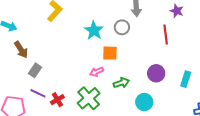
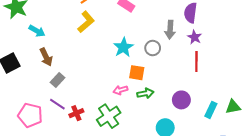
purple star: (177, 11) -> (195, 37), moved
green arrow: (121, 83) -> (145, 93), moved

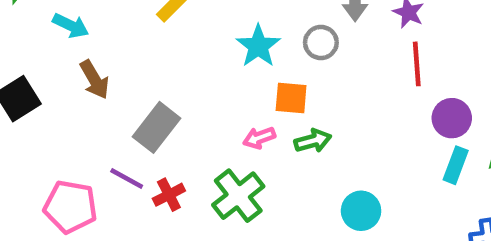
gray rectangle: (58, 80) -> (156, 127), moved, size x1.5
purple circle: (181, 100) -> (452, 118), moved

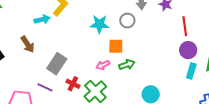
cyan arrow: (71, 26) -> (42, 19), moved, turned -35
cyan star: (258, 46) -> (100, 24), turned -30
red line: (417, 64) -> (185, 26), moved
red cross: (169, 195) -> (73, 84), moved, turned -32

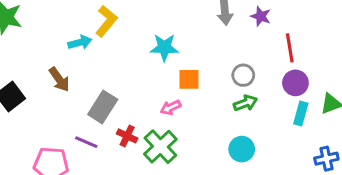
gray circle: (127, 21) -> (243, 75), moved
green arrow: (127, 65) -> (245, 103), moved

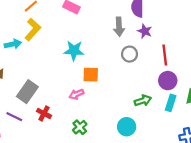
gray circle: (243, 75) -> (130, 54), moved
green arrow: (245, 103) -> (143, 101), moved
green cross: (160, 147) -> (80, 127), moved, size x0.6

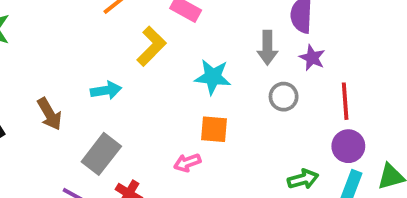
yellow L-shape: (33, 30) -> (151, 46), moved
cyan arrow: (13, 44) -> (106, 90), moved
cyan star: (74, 51) -> (213, 77), moved

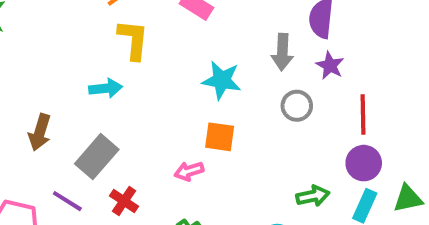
yellow L-shape: (151, 46) -> (133, 40), moved, turned -42
brown arrow: (50, 114) -> (40, 132), moved, turned 44

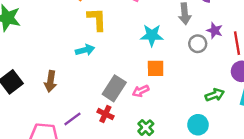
purple star: (330, 66) -> (215, 31), moved
gray rectangle: (97, 157) -> (114, 88), moved
purple line: (67, 201) -> (72, 119), turned -60

